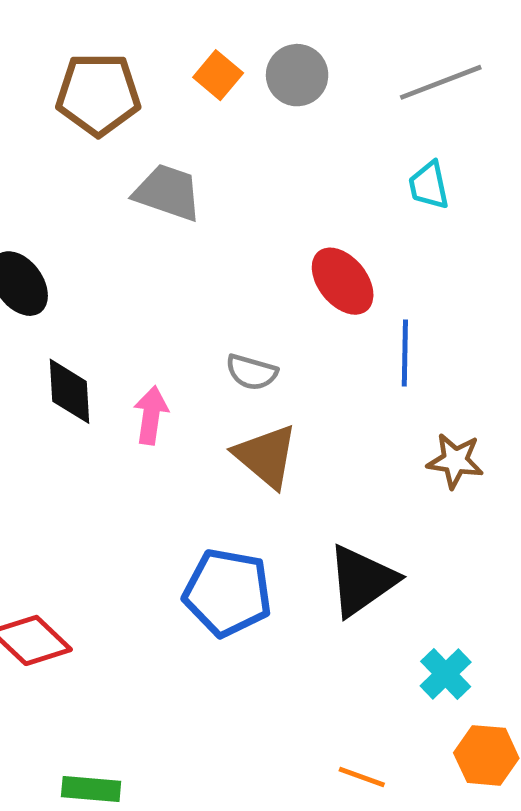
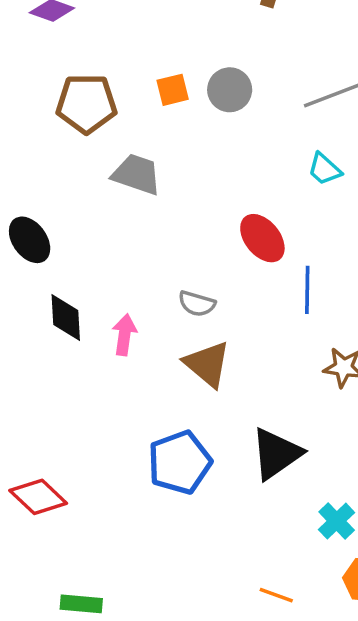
orange square: (218, 75) -> (173, 90), turned 36
cyan trapezoid: (429, 185) -> (325, 169), turned -36
blue pentagon: (228, 593) -> (180, 462), turned -30

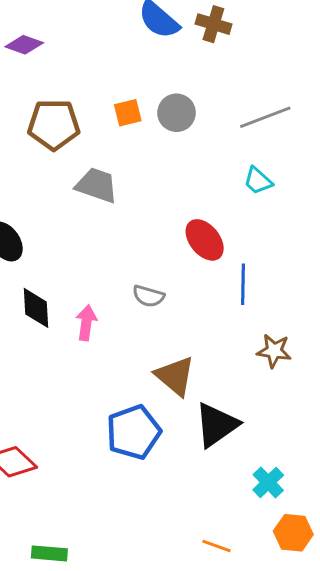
brown triangle: (207, 364) -> (175, 376), moved

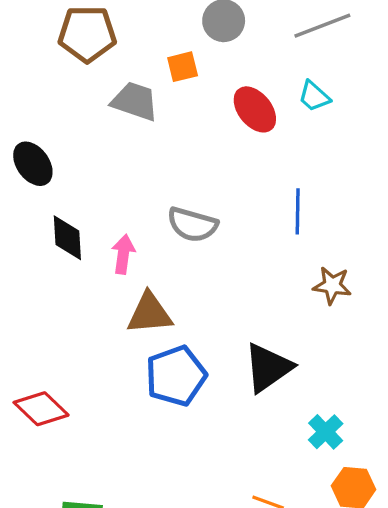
orange square: (128, 113) -> (183, 67), moved
red ellipse: (205, 240) -> (255, 109), moved
gray semicircle: (148, 296) -> (192, 225), size x1.4
brown triangle: (175, 376) -> (150, 313), moved, turned -45

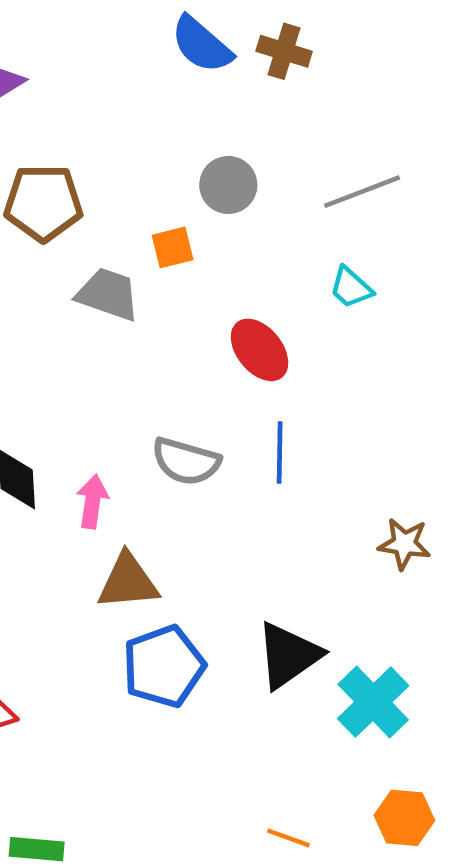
red ellipse: (255, 109) -> (260, 350), moved
blue line: (298, 211) -> (280, 452), moved
brown star: (332, 285) -> (404, 544), moved
cyan cross: (326, 432) -> (373, 702), moved, size x1.5

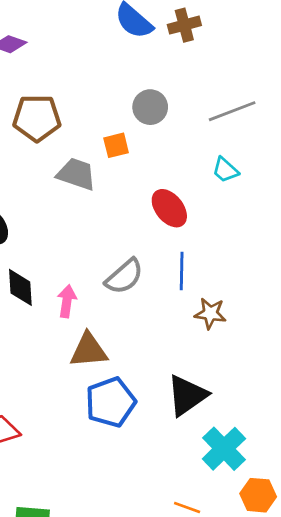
brown cross: (284, 51) -> (184, 25), turned -32
gray semicircle: (186, 461) -> (124, 277), turned -57
brown star: (404, 544) -> (210, 313), moved
cyan cross: (373, 702) -> (224, 449), moved

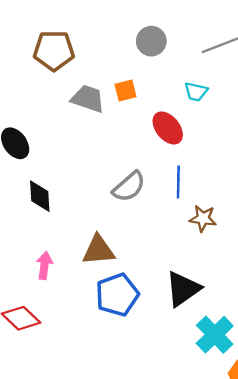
orange square: (116, 145) -> (125, 90), moved
cyan trapezoid: (225, 170) -> (196, 92), moved, turned -30
pink arrow: (67, 301) -> (44, 265), moved

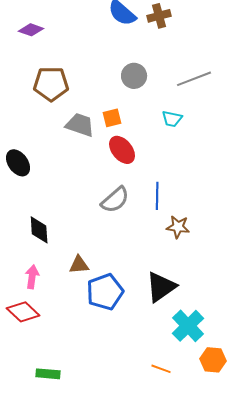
red ellipse: (168, 128) -> (122, 150), moved
black diamond: (40, 196) -> (39, 230), moved
brown triangle: (98, 250) -> (79, 265), moved, size x0.7
pink arrow: (44, 265) -> (32, 277), moved

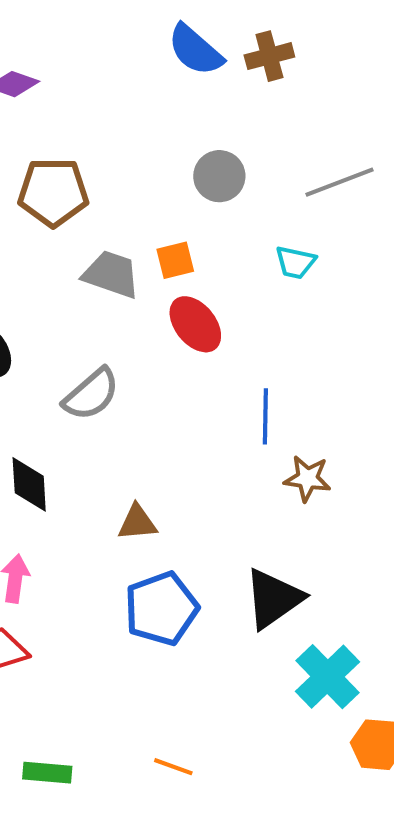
gray semicircle: (115, 200) -> (91, 394), moved
brown triangle: (79, 265) -> (137, 522), moved
orange line: (161, 369) -> (173, 767), moved

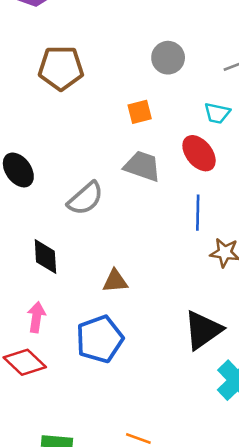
gray trapezoid: (111, 274) -> (142, 166), moved
red ellipse: (195, 324) -> (199, 153), moved
blue pentagon: (161, 609) -> (100, 339), moved

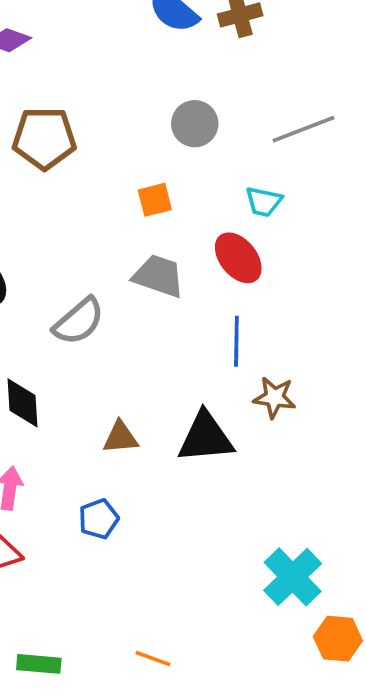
black triangle: (203, 330) -> (206, 437), moved, turned 30
blue pentagon: (100, 339) -> (99, 519), size x0.6

